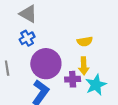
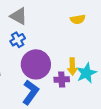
yellow semicircle: (85, 41) -> (78, 19), moved
cyan star: (96, 85) -> (86, 73), moved

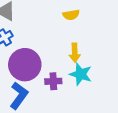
yellow arrow: (72, 67) -> (75, 53), moved
cyan star: (86, 73) -> (81, 74), turned -30

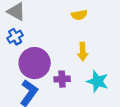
cyan star: (81, 74) -> (98, 81), moved

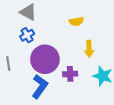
yellow semicircle: (79, 15) -> (76, 22), moved

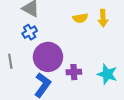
yellow arrow: (89, 49) -> (103, 18), moved

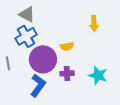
yellow semicircle: (80, 18) -> (67, 46), moved
blue cross: (30, 32) -> (26, 36), size x1.5

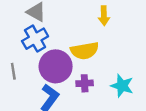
yellow arrow: (94, 23) -> (104, 16), moved
yellow semicircle: (67, 46) -> (85, 51), size x1.6

